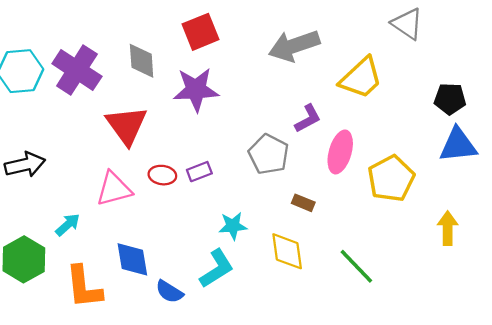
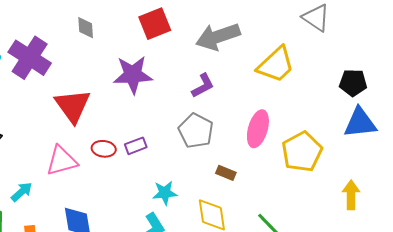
red square: (201, 32) -> (155, 24), moved
gray diamond: (142, 61) -> (86, 28), moved, size x0.7
purple L-shape: (308, 118) -> (203, 86), moved

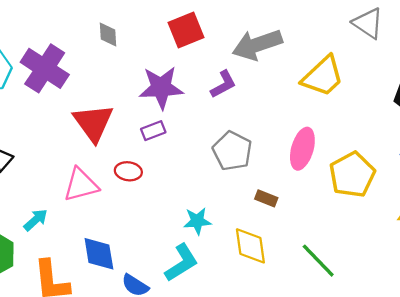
purple L-shape: (203, 86) -> (223, 84), moved
purple rectangle: (136, 146) -> (153, 131), moved

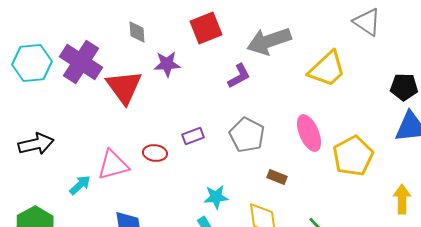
purple star: (161, 88) -> (167, 64), moved, size x0.7
red triangle: (93, 123) -> (124, 87), moved
purple rectangle: (153, 131) -> (193, 136), moved
pink ellipse: (302, 149) -> (309, 133), turned -39
cyan arrow: (36, 220) -> (80, 185), moved

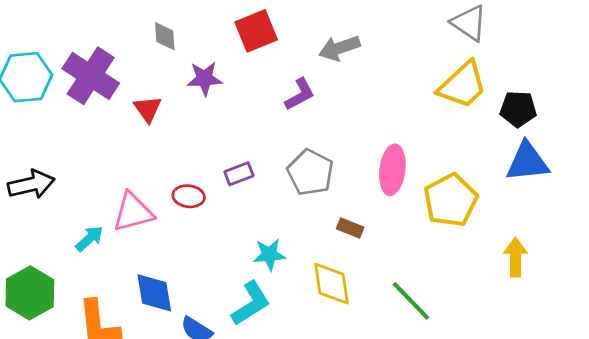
gray arrow: (269, 41) -> (339, 48), size x0.7
yellow trapezoid: (327, 69) -> (463, 85), moved
red triangle: (124, 87) -> (148, 109), size x0.6
pink ellipse: (309, 133) -> (392, 170), turned 30

